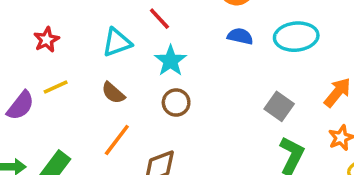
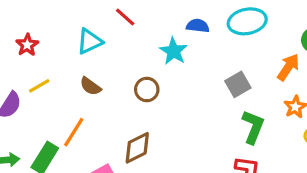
cyan star: (170, 61) -> (173, 51), moved
gray square: (279, 106) -> (238, 84), turned 30
orange line: (117, 140) -> (74, 132), moved

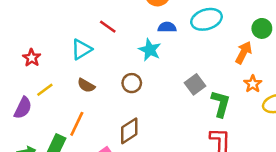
gray square: (238, 84) -> (195, 84), moved

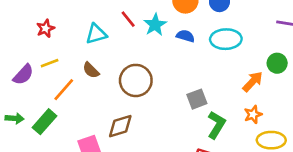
cyan star: (150, 50) -> (155, 25), moved
brown circle: (132, 83) -> (136, 80), size x1.6
orange line: (77, 124) -> (64, 90), moved

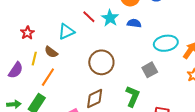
cyan ellipse: (226, 39) -> (166, 43), moved
yellow line: (50, 63) -> (34, 59), turned -48
brown semicircle: (91, 70) -> (51, 52), moved
green L-shape: (216, 125) -> (133, 96), moved

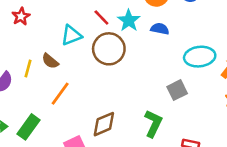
red star: (27, 33) -> (21, 16), moved
brown circle: (101, 62) -> (109, 49), moved
orange line: (48, 77) -> (60, 94), moved

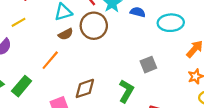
cyan ellipse: (200, 57) -> (171, 23), moved
brown semicircle: (50, 61) -> (66, 34), moved, turned -72
yellow line: (28, 68) -> (18, 22), moved, turned 40

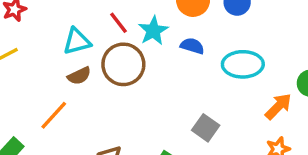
gray square: (148, 65) -> (206, 128), turned -35

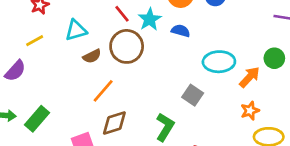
cyan triangle: (77, 41) -> (76, 30), moved
cyan ellipse: (243, 64) -> (219, 62), moved
orange line: (54, 115) -> (103, 91), moved

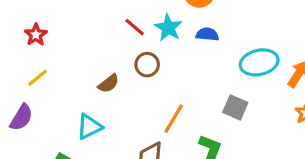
cyan triangle: (76, 30) -> (89, 127), moved
brown circle: (127, 46) -> (147, 65), size x0.6
orange line: (103, 91) -> (174, 119), moved

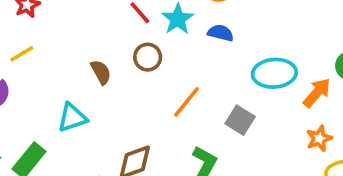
brown semicircle: (108, 84) -> (101, 72), turned -90
orange line: (174, 119) -> (187, 102), moved

